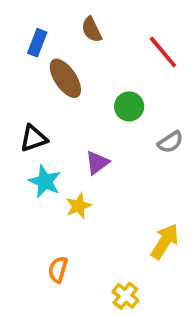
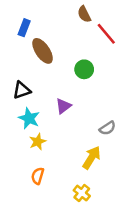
brown semicircle: (92, 30) -> (84, 14), moved
gray semicircle: (170, 142) -> (107, 128), moved
yellow star: (79, 206) -> (38, 142), moved
yellow arrow: (165, 241) -> (92, 158), moved

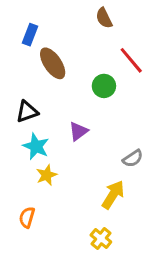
red line: (106, 34) -> (131, 60), moved
orange semicircle: (38, 176) -> (27, 217), moved

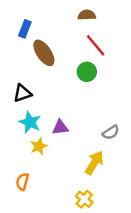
brown semicircle: (104, 18) -> (87, 15), turned 114
red line: (131, 60) -> (96, 45), moved
purple triangle: (78, 131) -> (60, 127), moved, turned 30

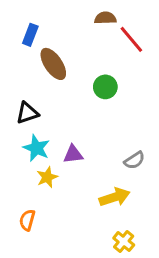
red line: (96, 45) -> (131, 39), moved
yellow arrow: (94, 163) -> (115, 197), turned 40
yellow cross: (84, 199) -> (124, 242), moved

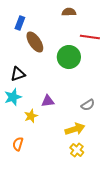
red line: (131, 39) -> (90, 37), moved, turned -42
green circle: (105, 87) -> (69, 57), size x1.5
cyan star: (36, 148) -> (13, 97), moved, turned 30
yellow cross: (124, 242) -> (77, 150), moved

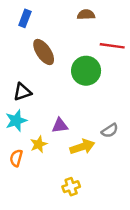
blue rectangle: (20, 23) -> (25, 18), moved
yellow arrow: (75, 129) -> (82, 147), moved
orange semicircle: (18, 144) -> (16, 158), moved
yellow cross: (77, 150) -> (71, 187), moved, turned 32

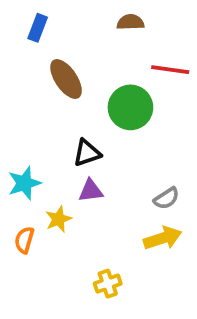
black triangle: (22, 92) -> (87, 153), moved
yellow arrow: (82, 147) -> (163, 238), moved

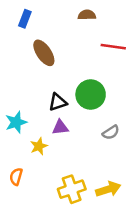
green circle: (130, 107) -> (91, 95), moved
yellow arrow: (163, 238) -> (108, 189), moved
orange semicircle: (24, 240) -> (16, 177), moved
yellow cross: (108, 284) -> (72, 189), size x1.5

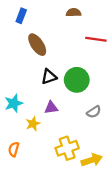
black triangle: (58, 102) -> (49, 77), moved
yellow cross: (72, 189) -> (67, 148), moved

